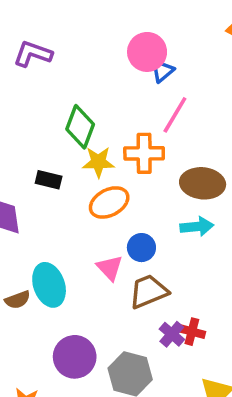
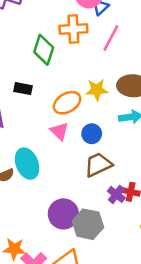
orange cross: (144, 153) -> (73, 29), moved
yellow star: (98, 162) -> (97, 90), moved
pink triangle: (110, 268) -> (59, 131), moved
purple circle: (75, 357) -> (63, 214), moved

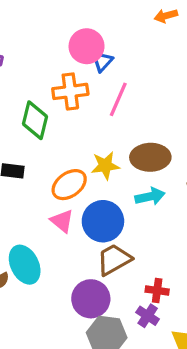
blue circle: (92, 134) -> (103, 221), size x1.6
purple cross: (116, 194) -> (148, 316), moved
purple circle: (63, 214) -> (91, 299), moved

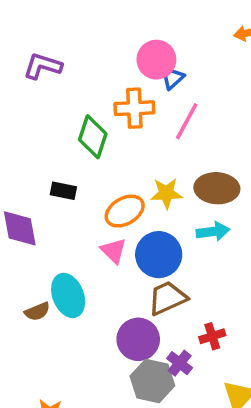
red cross: (157, 291) -> (212, 336), turned -30
purple cross: (148, 316) -> (180, 363), moved

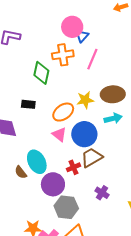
brown semicircle: (37, 312) -> (21, 172), turned 80
red cross: (212, 336) -> (73, 167), moved
purple circle: (138, 339) -> (53, 184), moved
gray hexagon: (152, 381) -> (66, 207), moved

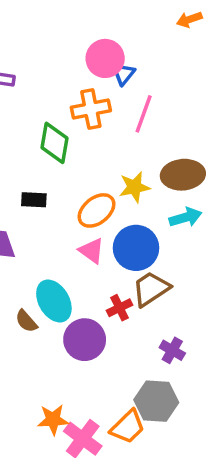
gray hexagon: (66, 207) -> (156, 401), moved

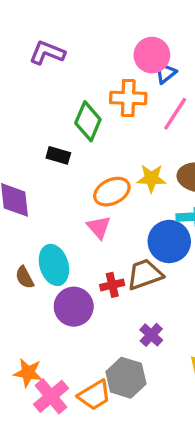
black rectangle: (34, 200) -> (58, 155), moved
blue circle: (136, 248) -> (169, 241), moved

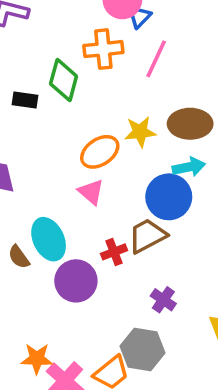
black rectangle: (58, 155) -> (25, 100), moved

